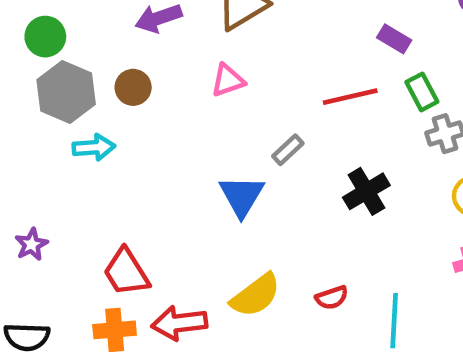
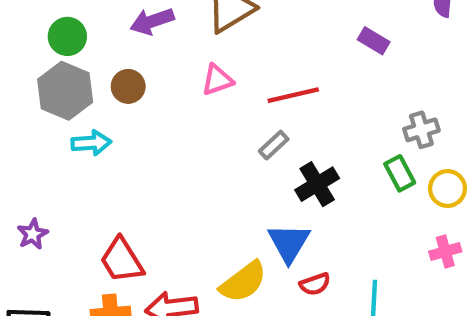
green circle: (45, 37) -> (67, 36), moved
green rectangle: (422, 92) -> (400, 173), moved
red line: (350, 97) -> (293, 95), moved
black cross: (366, 191) -> (317, 184), moved
blue triangle: (242, 196) -> (289, 243), moved

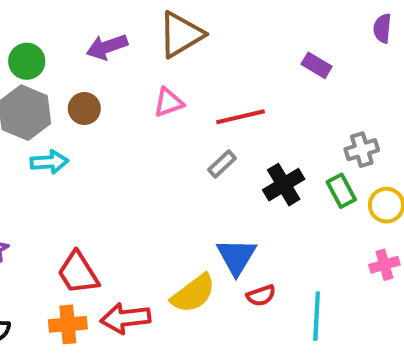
black cross: (317, 184) -> (284, 185), moved

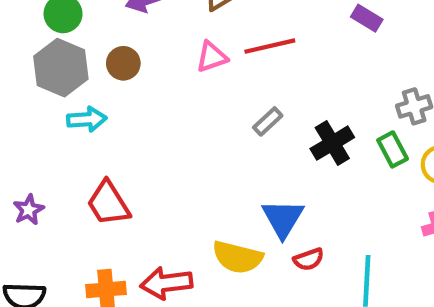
red line: (241, 117) -> (270, 46), moved
red trapezoid: (78, 273) -> (108, 203), moved
yellow semicircle: (193, 294) -> (238, 257), turned 51

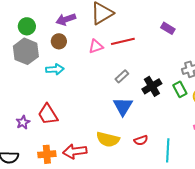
brown circle: (123, 63) -> (59, 41), moved
cyan arrow: (87, 119) -> (55, 69), moved
purple star: (29, 210) -> (23, 122), moved
blue triangle: (283, 218) -> (123, 106), moved

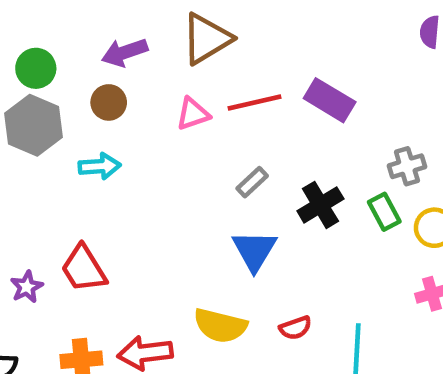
purple rectangle: (168, 28) -> (330, 100), moved, size x1.5

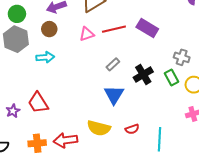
gray cross: (407, 166) -> (182, 57), turned 35

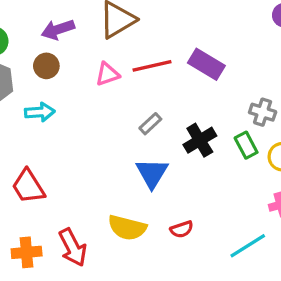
cyan line: (159, 139) -> (248, 246), moved, turned 55
red arrow: (65, 140) -> (73, 247), turned -110

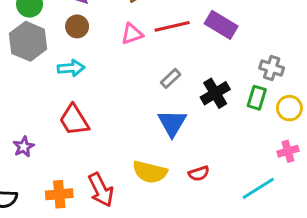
green rectangle: (246, 145) -> (257, 98), turned 45
red trapezoid: (28, 186) -> (74, 120), moved

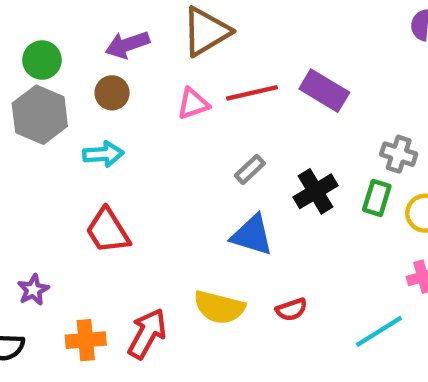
blue triangle: (172, 123) -> (252, 235), turned -44
purple star: (24, 147) -> (33, 290), moved
red arrow: (101, 190) -> (147, 334), turned -124

